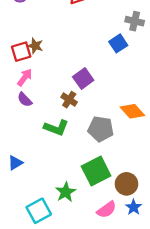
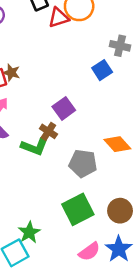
green L-shape: (56, 128) -> (34, 147), moved
brown circle: (126, 184) -> (120, 211), moved
green star: (66, 192) -> (29, 232), moved
blue star: (134, 207) -> (119, 249), size x1.5

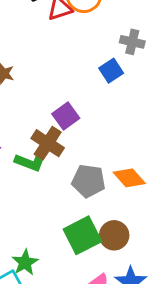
brown cross: (48, 131) -> (48, 143), size x1.5
orange diamond: (117, 144) -> (129, 178), moved
brown circle: (120, 211) -> (114, 235), moved

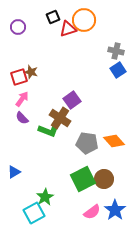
blue square: (111, 71) -> (118, 70), moved

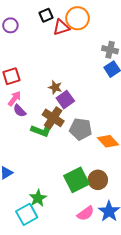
brown star: (31, 72) -> (55, 87), moved
purple semicircle: (22, 118) -> (20, 111), moved
gray pentagon: (87, 143) -> (81, 129), moved

